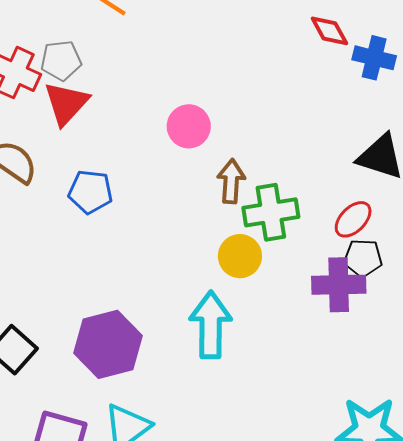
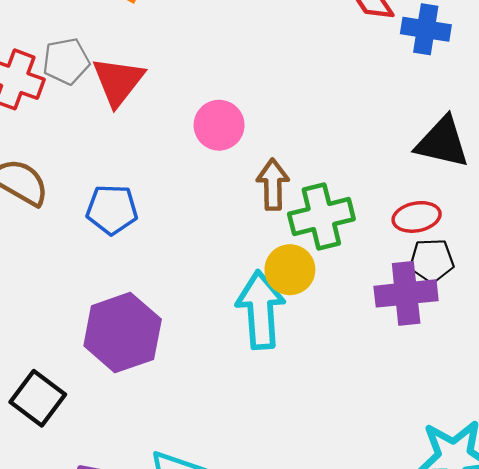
red triangle: (66, 103) -> (118, 81), moved
red ellipse: (353, 219) -> (417, 217), turned 39
cyan arrow: (211, 325) -> (260, 310), moved
purple hexagon: (108, 344) -> (123, 333), moved

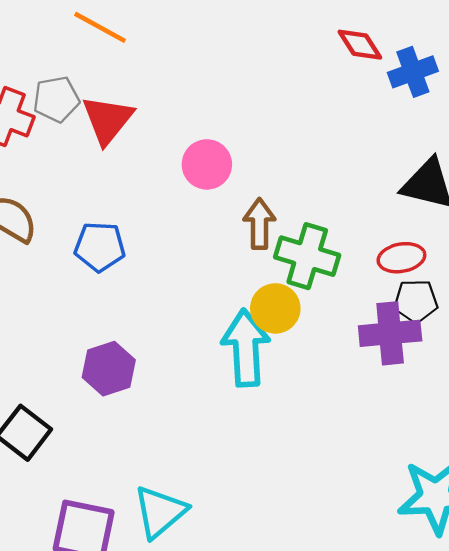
blue cross: (426, 29) -> (413, 72), turned -30
green cross: (321, 216) -> (307, 256), turned 30
purple hexagon: (123, 333) -> (109, 369), size x0.7

